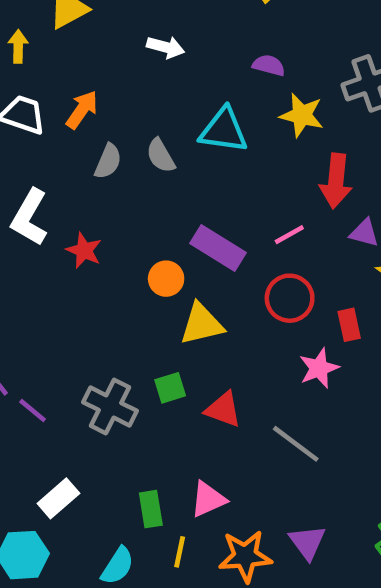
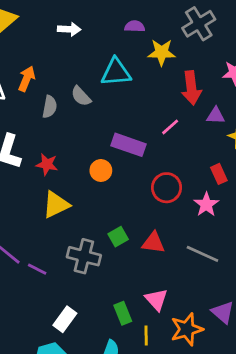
red circle: (290, 298) -> (167, 188), moved
yellow triangle: (202, 324) -> (56, 205), moved
pink triangle: (208, 499) -> (156, 300), turned -35

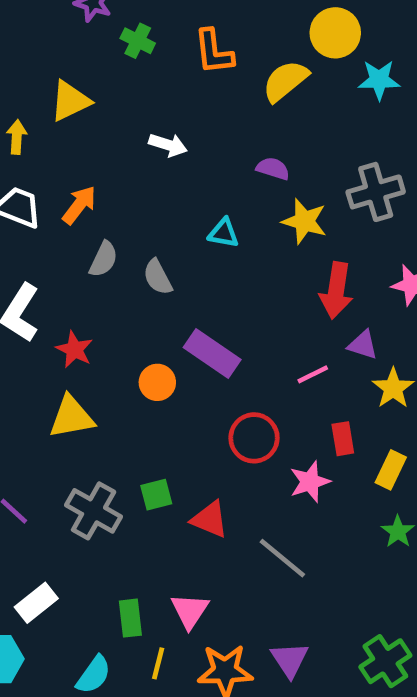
cyan triangle: (116, 72) -> (223, 233), size x0.6
gray semicircle: (81, 96) -> (158, 277), moved
pink line: (170, 127) -> (313, 374), moved

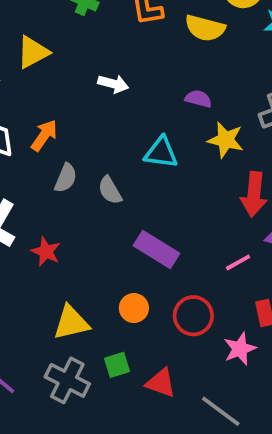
yellow semicircle: (285, 81) -> (205, 28), turned -123
cyan triangle: (223, 233) -> (161, 152), size x1.4
orange circle: (157, 382) -> (134, 308), moved
yellow triangle: (71, 417) -> (71, 323), moved

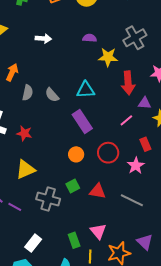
cyan triangle: (161, 152) -> (86, 90), moved
purple rectangle: (157, 250) -> (82, 121), turned 35
yellow triangle: (71, 323) -> (26, 169), moved

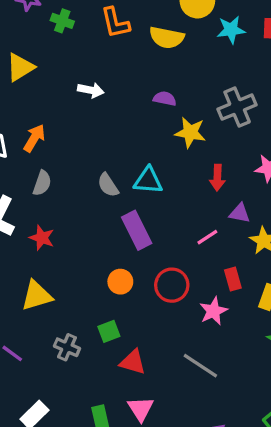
red arrow: (128, 83) -> (217, 178), size x0.7
gray semicircle: (28, 93) -> (42, 183), moved
gray semicircle: (52, 95) -> (108, 185), moved
red triangle: (98, 191) -> (133, 362), moved
gray cross: (48, 199) -> (67, 347), size x0.7

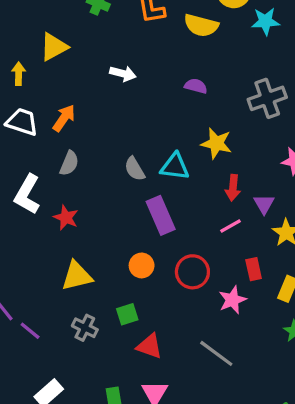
yellow star: (190, 132) -> (216, 143), moved
red arrow: (217, 178) -> (233, 188), moved
purple triangle: (240, 213) -> (264, 204), turned 45
yellow triangle: (37, 296) -> (77, 276), moved

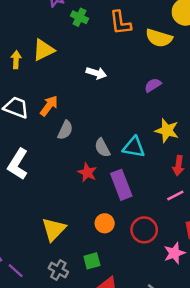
yellow arrow: (19, 74) -> (16, 60), moved
purple semicircle: (196, 86) -> (153, 85), turned -49
gray semicircle: (69, 163) -> (65, 130), moved
red star: (66, 218) -> (87, 173), moved
yellow triangle: (77, 276) -> (54, 229), turned -35

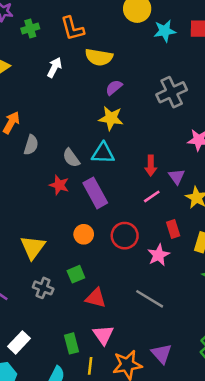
green cross: (79, 17) -> (30, 29), turned -35
yellow semicircle: (159, 38) -> (99, 57), moved
white arrow: (96, 73) -> (54, 67), moved, turned -72
yellow star: (167, 131) -> (111, 118), moved

